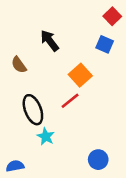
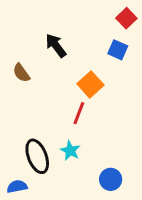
red line: (70, 101) -> (79, 113), turned -30
black ellipse: (33, 110) -> (37, 156), moved
cyan star: (46, 137) -> (70, 151), moved

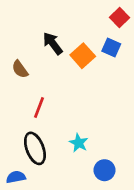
orange square: (90, 84) -> (83, 56), moved
red line: (79, 113) -> (39, 107), moved
cyan star: (70, 151) -> (79, 143), moved

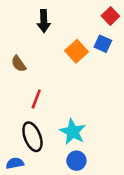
black arrow: (53, 43) -> (44, 21), moved, turned -145
cyan star: (79, 143) -> (73, 132), size x1.5
blue circle: (104, 170) -> (76, 161), moved

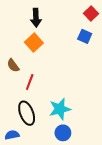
orange square: (76, 51) -> (34, 43), moved
brown semicircle: (19, 64) -> (13, 65), moved
cyan star: (73, 132) -> (60, 109), turned 30

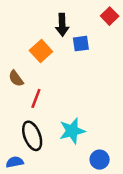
black arrow: (36, 18) -> (62, 25), moved
blue square: (85, 36) -> (81, 44), moved, turned -32
blue circle: (63, 133) -> (100, 160), moved

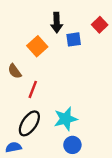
red square: (110, 16) -> (100, 25), moved
black ellipse: (32, 136) -> (29, 123), turned 55
blue circle: (100, 160) -> (72, 145), moved

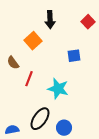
blue square: (74, 39) -> (74, 56), moved
cyan star: (66, 119) -> (58, 89), moved, turned 30
black ellipse: (29, 123) -> (40, 119), moved

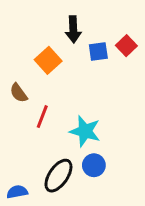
red square: (88, 22) -> (126, 46), moved
blue square: (74, 56) -> (98, 52), moved
blue circle: (64, 128) -> (94, 165), moved

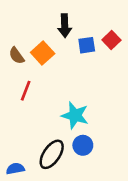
brown semicircle: (19, 93) -> (17, 56), moved
red line: (42, 117) -> (26, 91), moved

